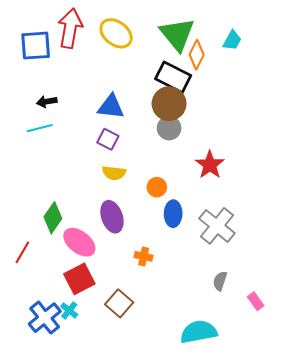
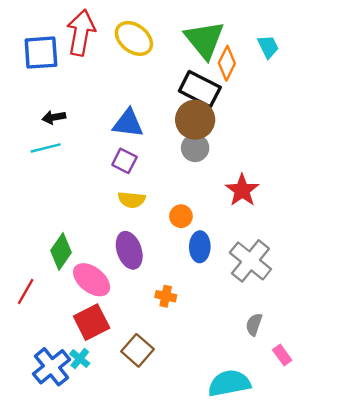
cyan trapezoid: (232, 40) -> (268, 47), turned -55
pink rectangle: (256, 301) -> (282, 355), moved

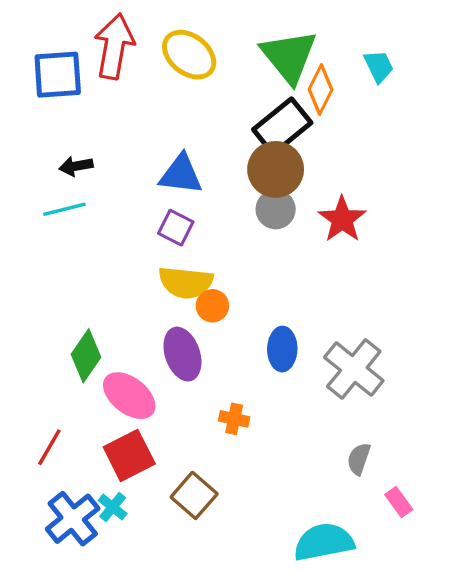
black rectangle: (200, 89) -> (282, 126), turned -66
red star: (242, 190) -> (342, 219), moved
yellow semicircle: (132, 200) -> (186, 282), size x1.4
orange circle: (181, 216) -> (212, 306), moved
red line: (26, 291) -> (49, 447), moved

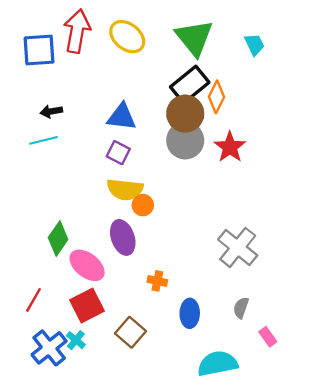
orange diamond: (321, 90) -> (216, 97), moved
gray circle: (276, 209) -> (185, 140), size x1.4
blue ellipse: (282, 349) -> (190, 313), moved

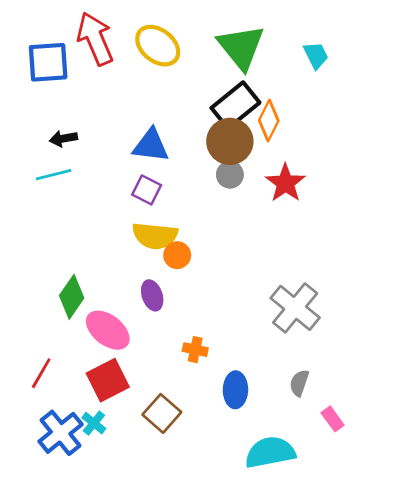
red arrow: (77, 31) -> (95, 39), turned -33
gray circle: (185, 140) -> (230, 175), size x0.6
purple ellipse: (123, 237) -> (152, 295), size x0.7

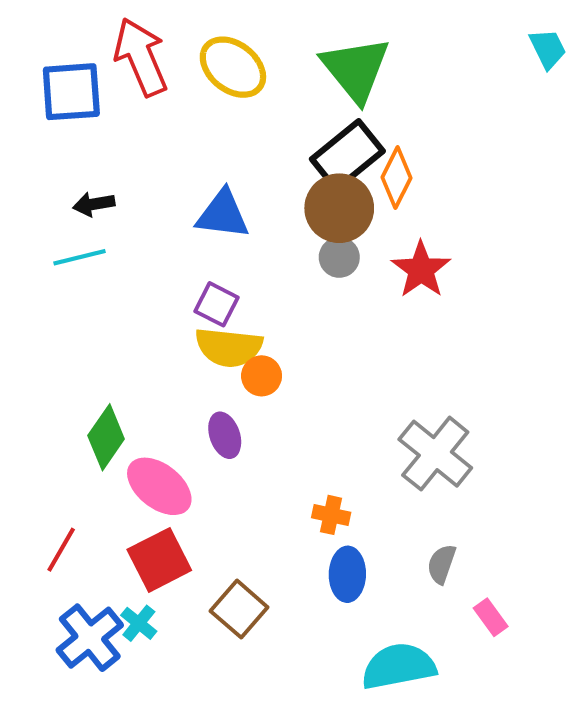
cyan trapezoid: (316, 55) -> (548, 49), moved
purple square: (147, 190) -> (217, 304), moved
orange cross: (195, 350) -> (331, 515), moved

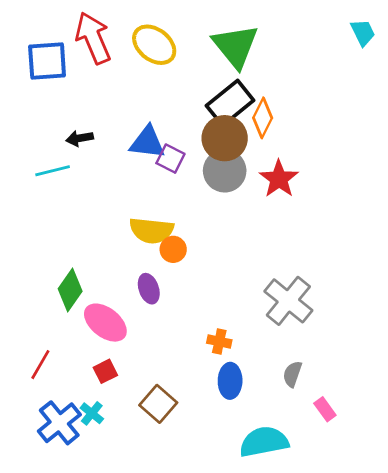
black arrow: (94, 204) -> (80, 138), moved
gray circle: (339, 257) -> (225, 171), size x1.6
purple square: (217, 304) -> (170, 159), moved
red square: (159, 560) -> (105, 371), size x0.6

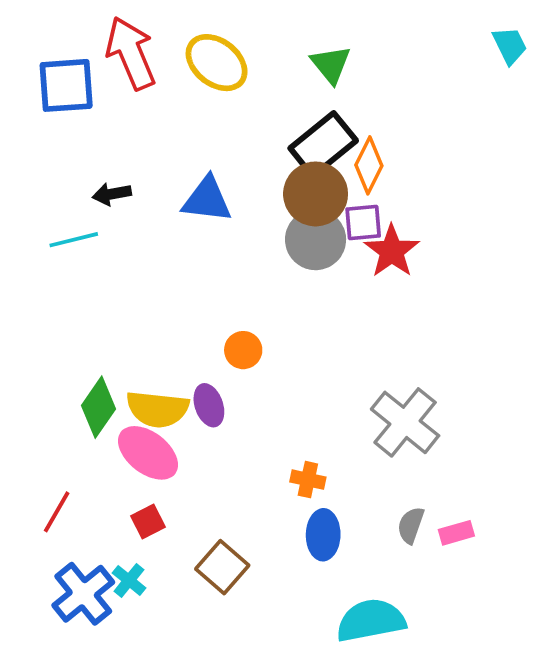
green triangle: (235, 46) -> (331, 64), size x0.6
purple square: (170, 159) -> (363, 223), moved, turned -32
yellow semicircle: (151, 230) -> (158, 409), moved
pink rectangle: (325, 409) -> (456, 533), moved, turned -70

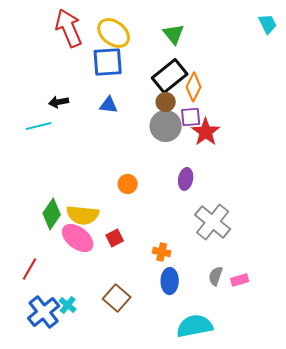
blue square: (66, 85) -> (108, 62), moved
brown circle: (316, 194) -> (166, 102), size x0.6
blue triangle: (207, 200) -> (109, 105), size x0.7
purple ellipse: (209, 405) -> (186, 179), moved, turned 30
red square: (148, 521) -> (115, 238), moved

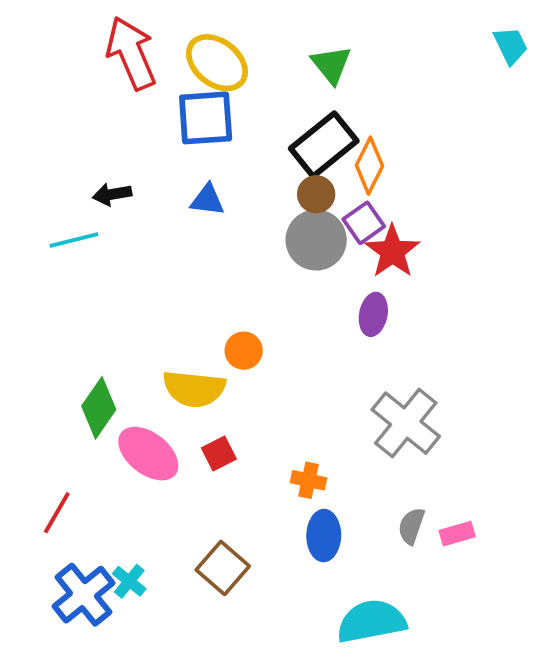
purple square: (191, 117) -> (364, 223), turned -30
purple ellipse: (186, 179) -> (373, 314), moved
yellow semicircle: (83, 215) -> (194, 389), moved

